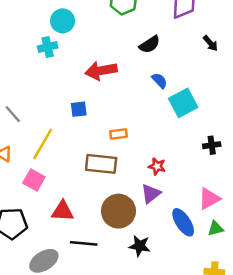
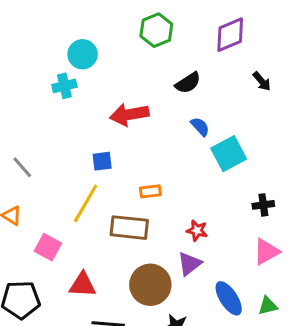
yellow line: (43, 144) -> (86, 203), moved
pink triangle: (209, 199) -> (266, 252), moved

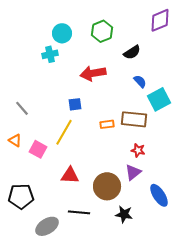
green hexagon: (156, 30) -> (102, 31), moved
brown rectangle: (129, 228) -> (134, 119), moved
pink square: (48, 247) -> (38, 149), moved
red triangle: (83, 285) -> (70, 175), moved

